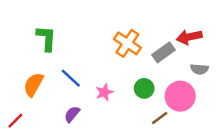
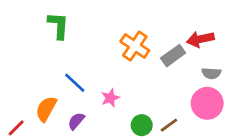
green L-shape: (46, 38) -> (58, 26), moved
orange semicircle: (33, 85) -> (46, 109), moved
green circle: (144, 88) -> (142, 125), moved
pink circle: (180, 96) -> (207, 103), moved

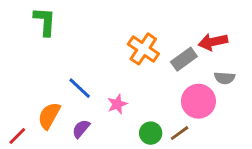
green L-shape: (58, 26) -> (45, 21), moved
pink circle: (207, 103) -> (198, 101), moved

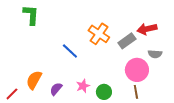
blue line: (80, 88) -> (70, 51), moved
pink star: (117, 104) -> (83, 86), moved
brown line: (180, 133) -> (136, 92), moved, turned -64

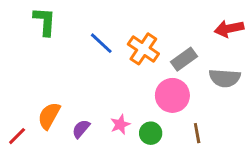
red arrow: (147, 29) -> (229, 29), moved
blue line: (70, 51) -> (101, 43), moved
gray semicircle: (155, 54) -> (225, 78), size x1.5
pink circle: (137, 70) -> (172, 95), moved

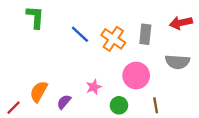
gray rectangle: (184, 59) -> (145, 34), moved, turned -48
pink star: (120, 124) -> (94, 87), moved

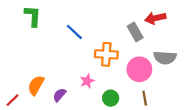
red arrow: (181, 23) -> (155, 18), moved
gray rectangle: (145, 34) -> (135, 32), turned -36
orange cross: (113, 39) -> (106, 54), moved, turned -30
pink circle: (136, 76) -> (139, 69), moved

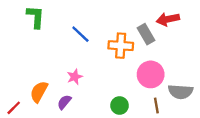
orange cross: (106, 54) -> (121, 46), moved
gray semicircle: (165, 58) -> (181, 92), moved
pink star: (87, 81) -> (75, 77), moved

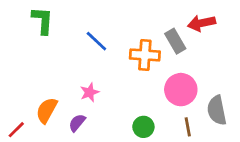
gray semicircle: (181, 92) -> (217, 110), turned 75

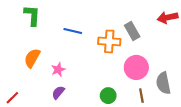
red arrow: (202, 23) -> (168, 17), moved
blue line: (96, 41) -> (73, 31), turned -30
pink star: (90, 92) -> (58, 70), moved
orange semicircle: (47, 110) -> (32, 58), moved

